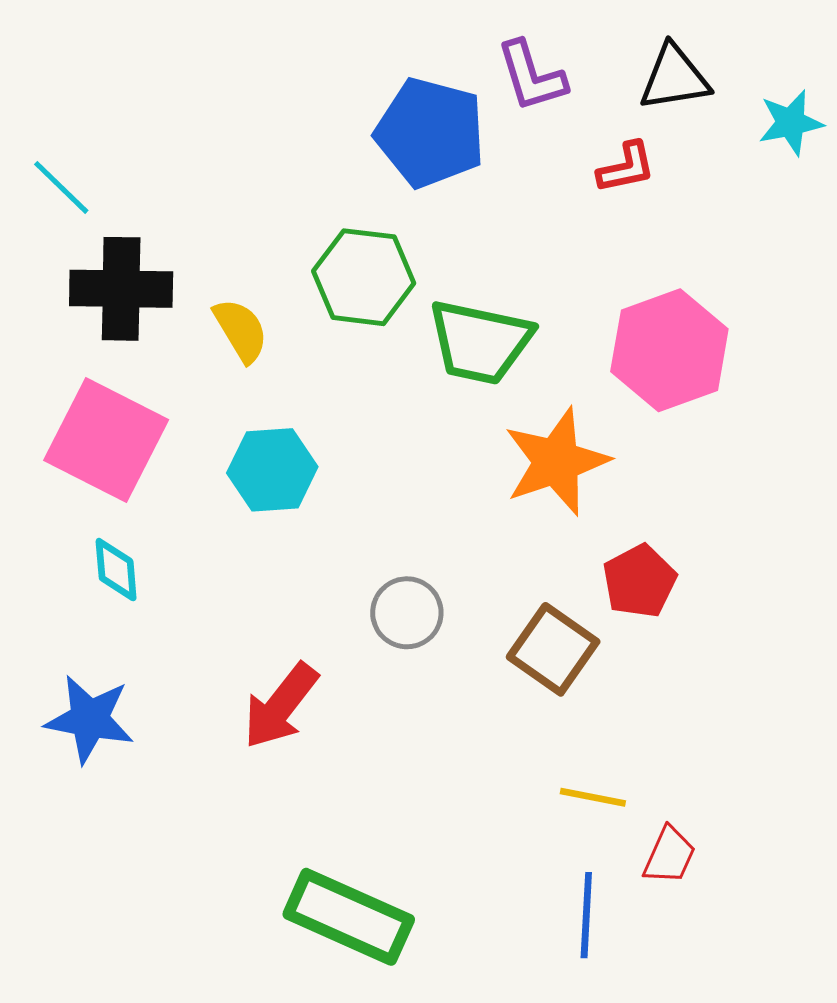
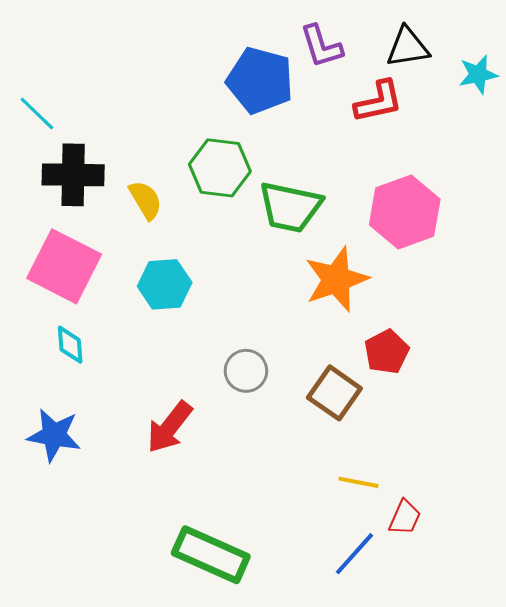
red L-shape: (626, 168) -> (379, 101), size x1.4
blue line: (586, 915) -> (354, 554), turned 39

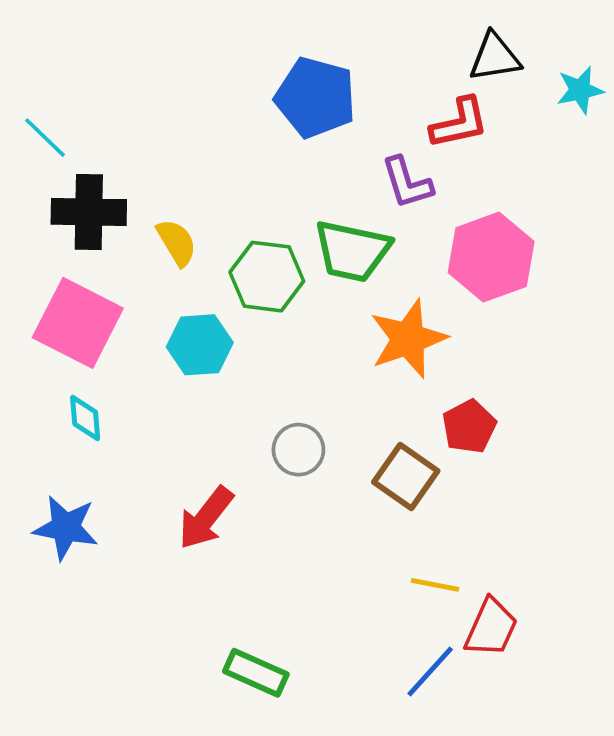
purple L-shape: (321, 46) -> (407, 183), moved
green hexagon: (220, 168) -> (267, 277), moved
red trapezoid: (405, 518) -> (491, 628), size x1.4
green rectangle: (211, 555) -> (256, 673), size x0.7

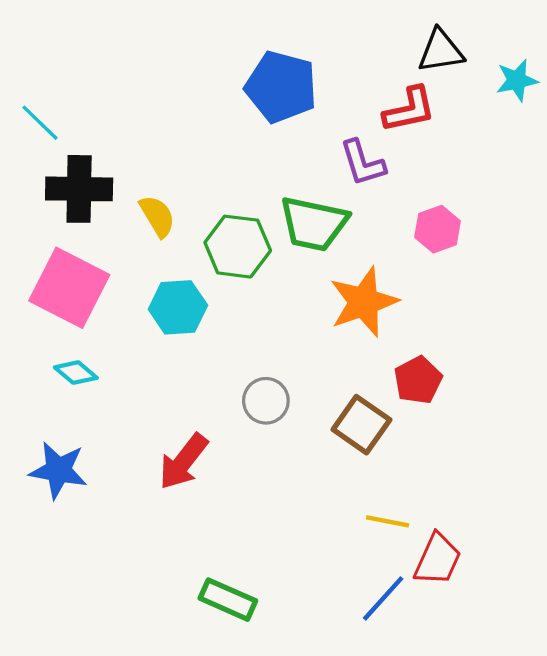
pink hexagon: (491, 257) -> (438, 229), size x0.6
cyan diamond: (85, 418) -> (76, 373), turned -45

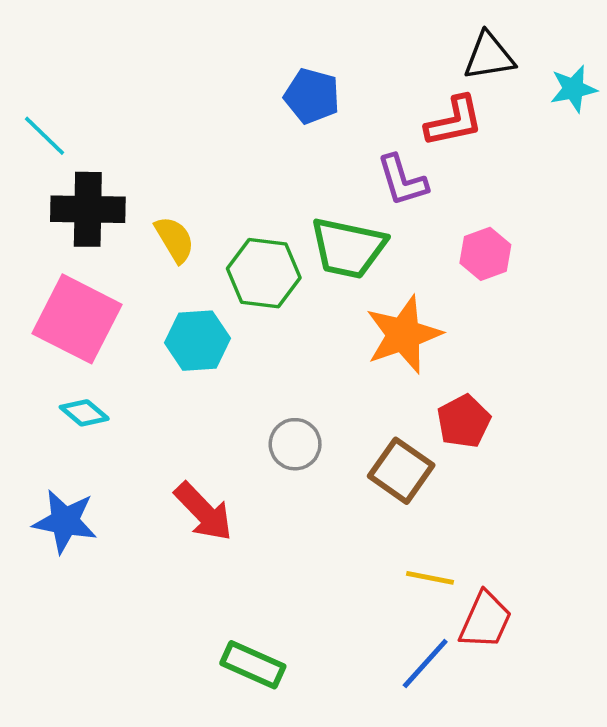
blue pentagon: (281, 87) -> (312, 96), size x0.7
red arrow: (183, 462) -> (204, 512), turned -82

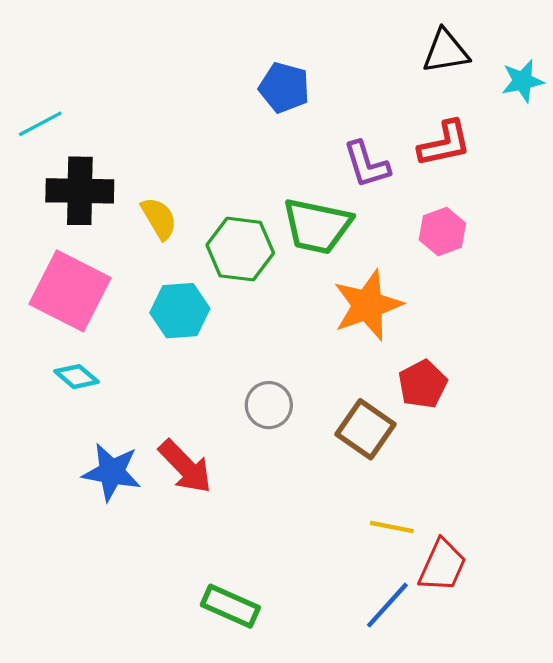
red L-shape: (454, 121) -> (445, 144), moved
cyan line: (44, 136) -> (40, 124), turned -72
blue star: (65, 521) -> (112, 472), moved

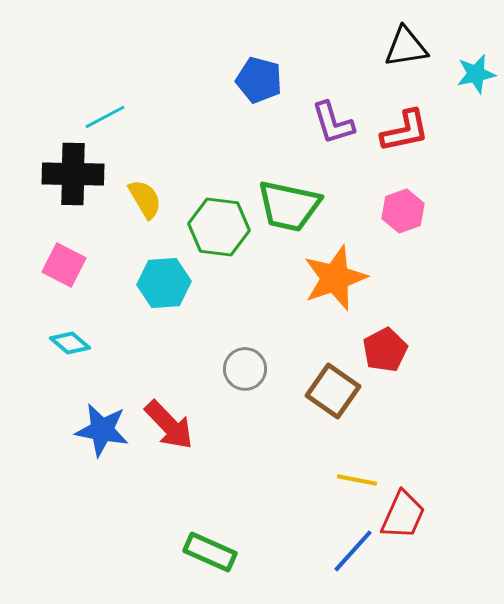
cyan line: (40, 124) -> (105, 117), moved
purple L-shape: (367, 164) -> (333, 123), moved
pink square: (70, 291) -> (64, 265), size x0.6

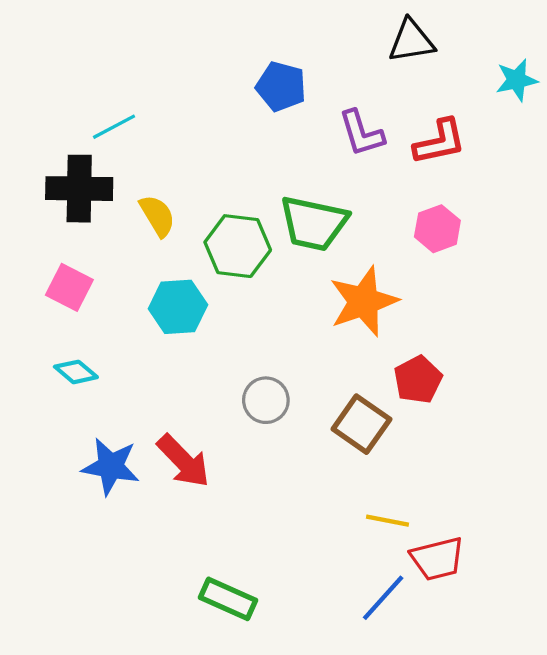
black triangle: (406, 47) -> (411, 41), moved
red trapezoid: (403, 515) -> (437, 559), turned 52

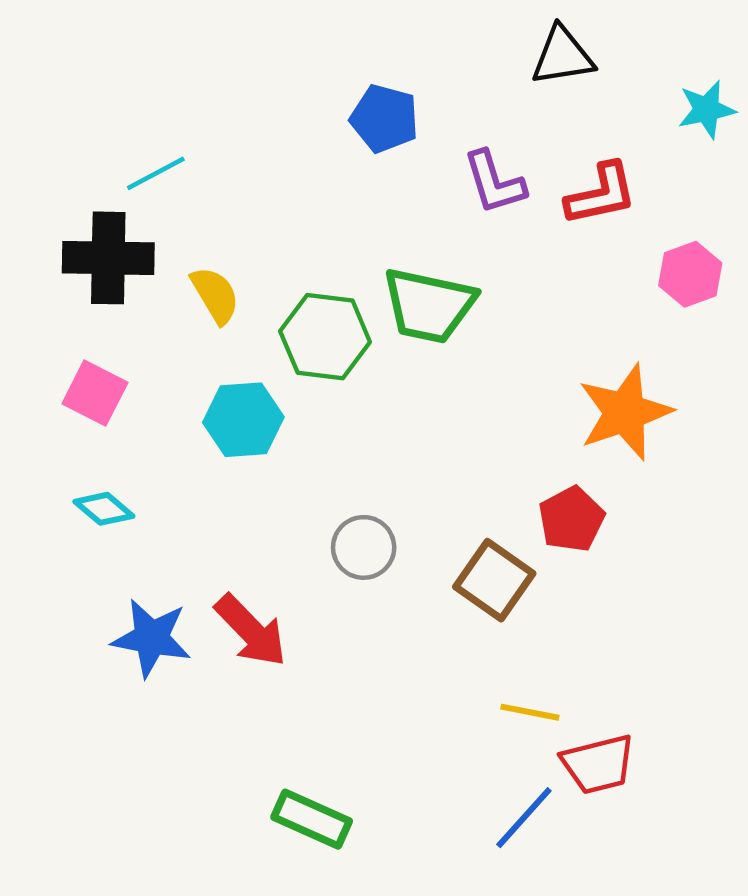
pink hexagon: (437, 229) -> (690, 274), moved
orange star: (364, 301) -> (625, 412), moved

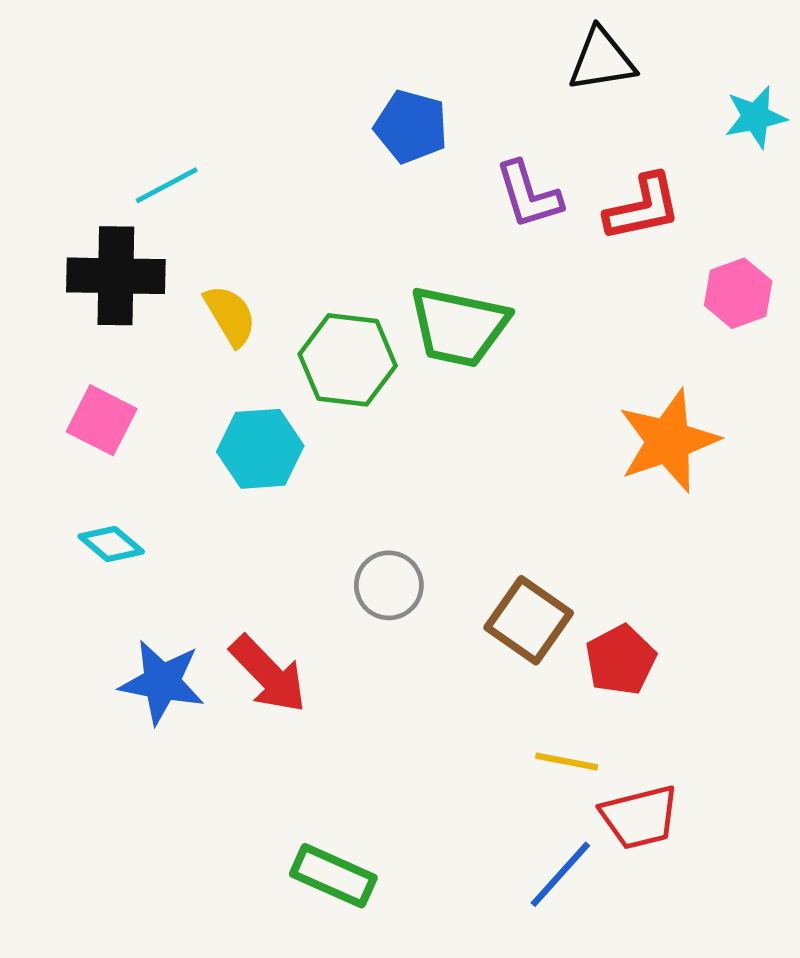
red pentagon: (571, 519) -> (621, 660), moved

